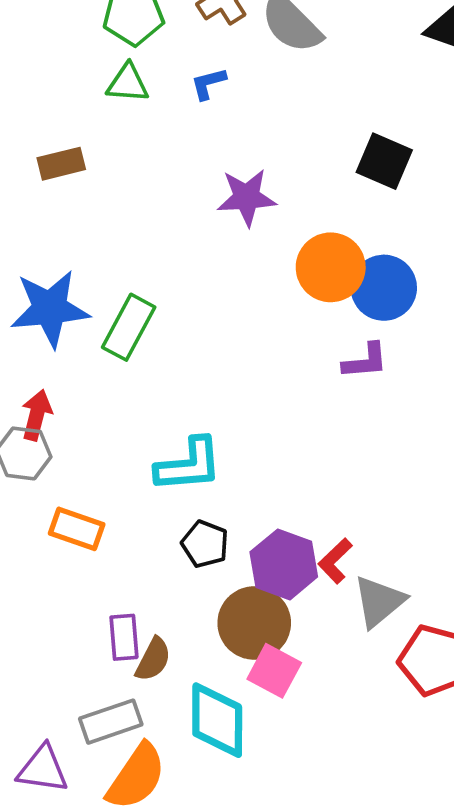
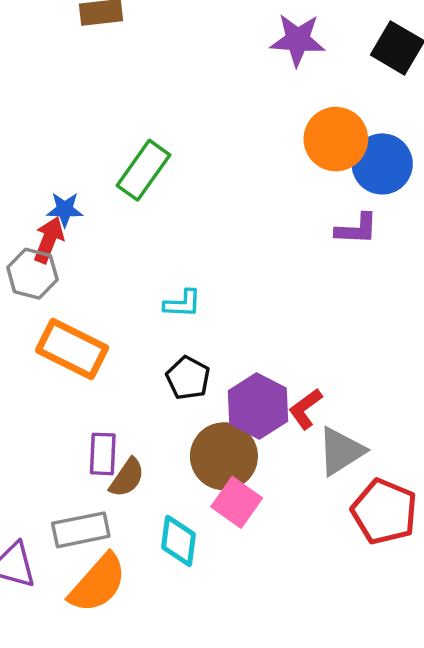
purple star: (247, 197) -> (298, 40), moved
blue star: (50, 309) -> (65, 209), moved, size x0.5
cyan L-shape: (189, 465) -> (182, 304), size x0.6
orange rectangle: (77, 529) -> (72, 349), size x1.4
cyan diamond: (217, 720) -> (179, 541), size x0.7

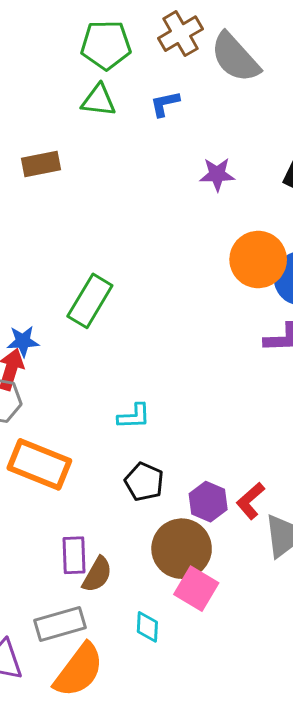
purple star: (298, 40) -> (217, 174), size x0.7
purple hexagon: (258, 406) -> (208, 502), size x0.7
cyan diamond: (179, 541) -> (147, 627), size x0.7

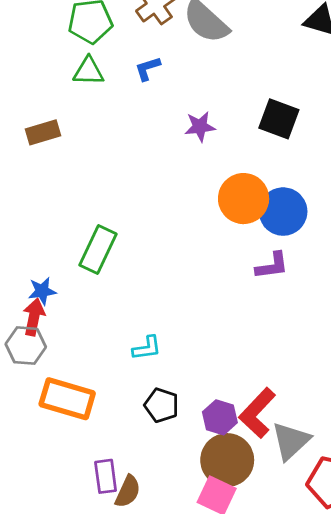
red L-shape: (250, 501) -> (257, 413), size x1.5
brown circle: (182, 549) -> (227, 460), moved

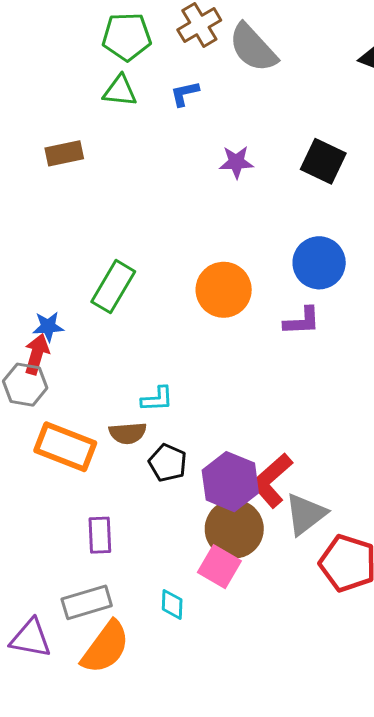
orange circle: (244, 199) -> (224, 290), moved
purple hexagon: (220, 417) -> (230, 482), size x1.5
brown semicircle: (128, 491) -> (128, 433), moved, turned 56

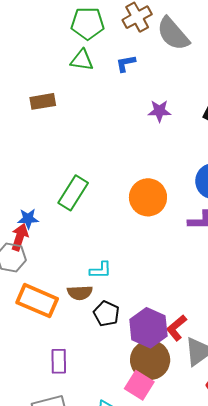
red L-shape: (272, 480) -> (177, 328), size x0.7

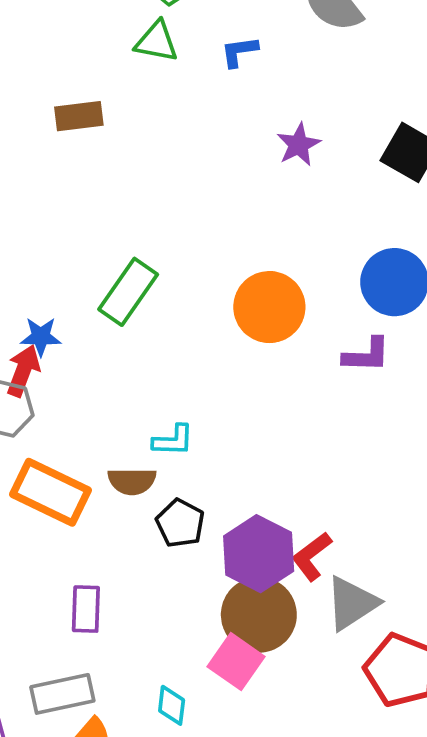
purple star: (159, 111) -> (299, 145), turned -30

